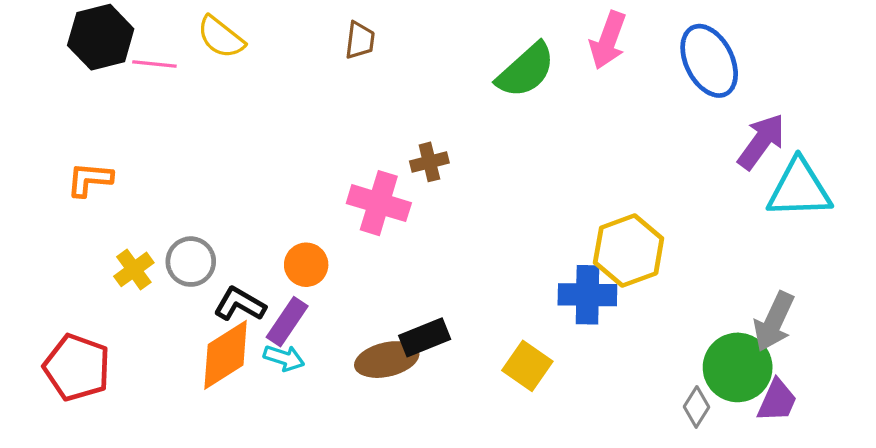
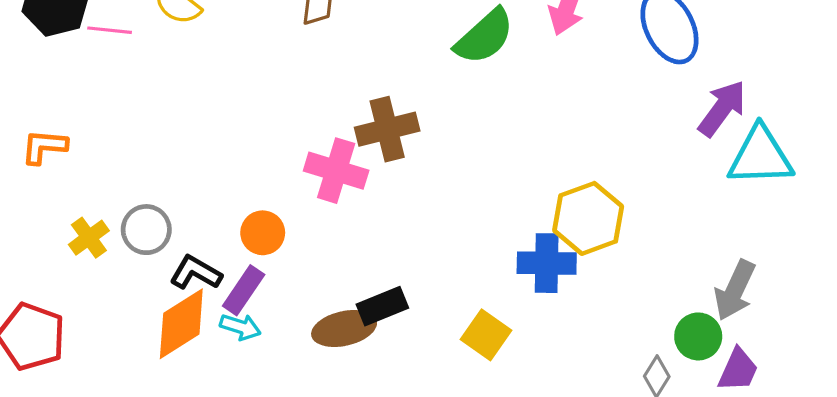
brown cross: (429, 162) -> (387, 129), size x1.6
green circle: (738, 367) -> (698, 336), size x0.7

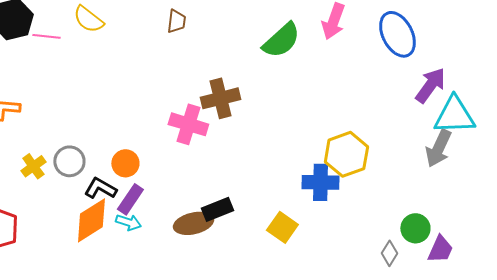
orange circle: (263, 233) -> (125, 163), moved
gray arrow: (735, 290) -> (438, 148), moved

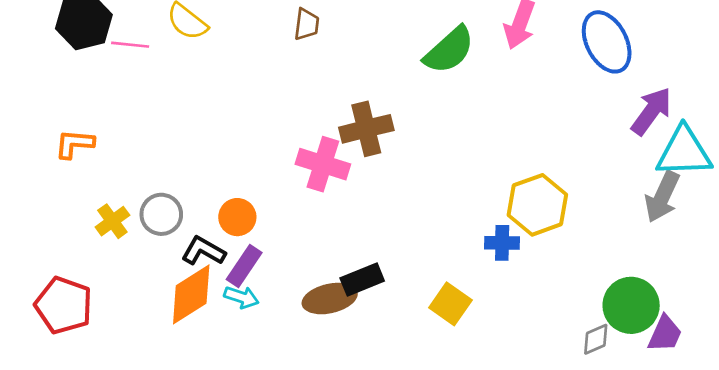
blue cross: (320, 182) -> (502, 243), size x0.7
green circle: (415, 228) -> (631, 305), size x1.4
gray diamond: (389, 253) -> (596, 339), turned 35

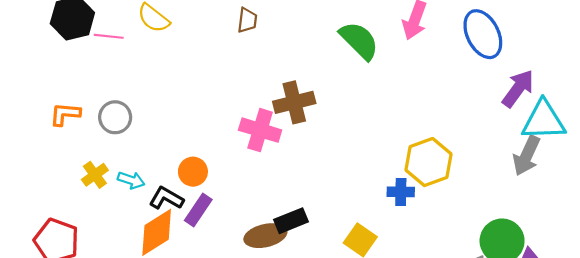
green semicircle: (449, 50) -> (359, 41), turned -93
gray circle: (161, 214) -> (115, 117), moved
cyan arrow: (241, 297) -> (131, 180), moved

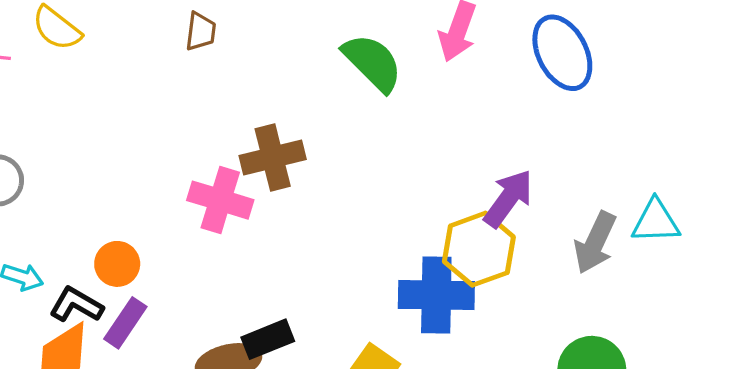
purple arrow: (518, 88) -> (508, 198), moved
cyan triangle: (544, 120) -> (656, 221), moved, size x0.7
gray arrow: (527, 156) -> (595, 243), moved
blue cross: (401, 192) -> (436, 295), size x1.8

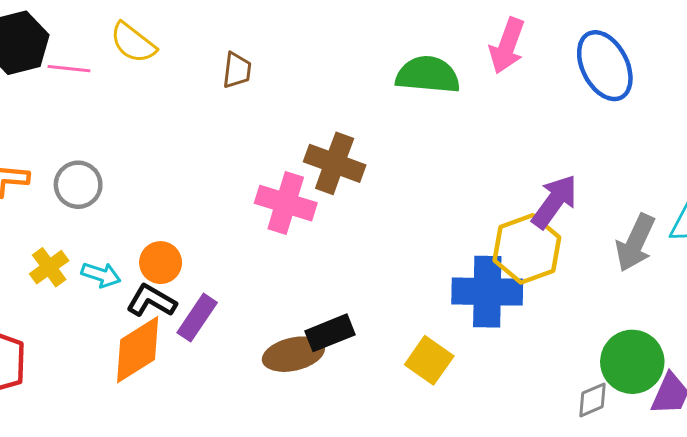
brown trapezoid: (201, 32) -> (237, 70), moved
green semicircle: (373, 63) -> (428, 75), turned -40
brown cross: (273, 158) -> (335, 163), turned 34
orange circle: (117, 264) -> (161, 263), moved

